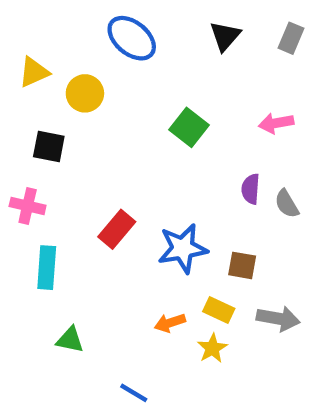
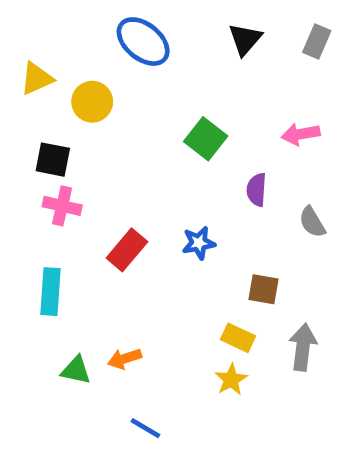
purple semicircle: (251, 189) -> (257, 190), moved
pink cross: (28, 206) -> (62, 206), moved
blue star: (183, 248) -> (199, 243), moved, size x0.6
gray arrow: (278, 319) -> (303, 347), turned -93
orange arrow: (170, 323) -> (125, 359), moved

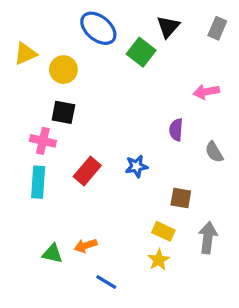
green square: (206, 139) -> (141, 52), moved
black square: (53, 160) -> (63, 112), moved
cyan rectangle: (51, 292) -> (38, 182), moved
blue line: (145, 428) -> (106, 282), moved

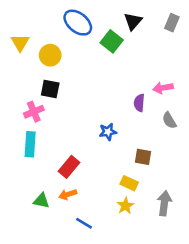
yellow triangle: (25, 54) -> (20, 43), turned -36
pink arrow: (206, 92) -> (163, 88), moved
pink cross: (43, 141) -> (34, 112), turned -36
red rectangle: (87, 171) -> (69, 167), moved
gray arrow: (208, 238) -> (164, 203), moved

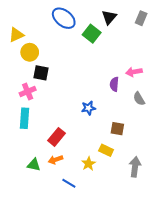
yellow triangle: (20, 43) -> (16, 35), turned 35
yellow circle: (50, 55) -> (30, 52), moved
yellow star: (125, 206) -> (89, 164), moved

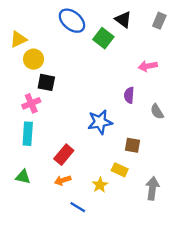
black triangle: (109, 17) -> (123, 19), turned -35
pink arrow: (134, 72) -> (148, 66), moved
blue star: (89, 108) -> (100, 122), size x1.5
green triangle: (34, 165) -> (23, 177), moved

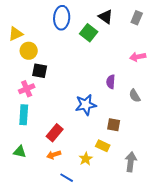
blue ellipse: (72, 21) -> (62, 18), turned 55
pink arrow: (148, 66) -> (138, 57), moved

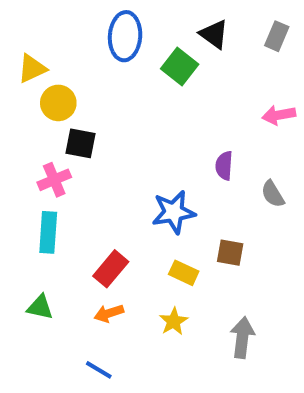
yellow rectangle: (103, 146) -> (184, 273), moved
gray arrow: (131, 162) -> (242, 338), moved
blue line: (67, 178) -> (99, 370), moved

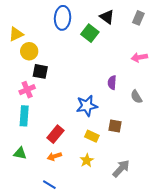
gray arrow: (242, 338) -> (121, 168), turned 36

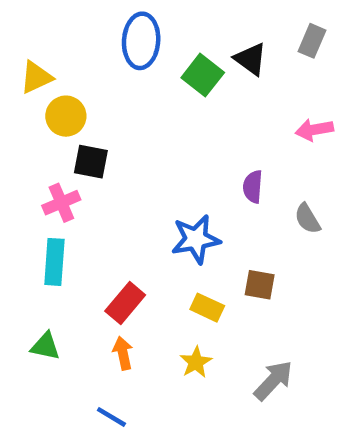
black triangle: (107, 17) -> (251, 59), moved
orange arrow: (54, 156) -> (123, 353), turned 96

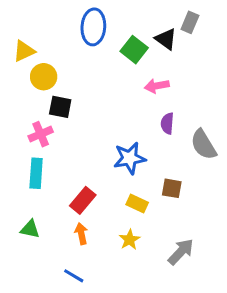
gray rectangle: (312, 41) -> (190, 22), moved
pink arrow: (314, 130) -> (157, 86), moved
gray semicircle: (307, 219) -> (204, 145), size x1.5

